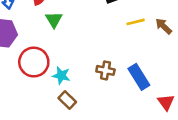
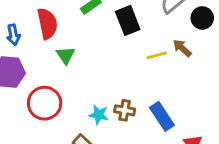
brown arrow: (164, 26) -> (182, 48), moved
cyan star: (61, 75) -> (99, 115), moved

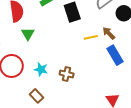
cyan star: (99, 115) -> (41, 69), moved
blue rectangle: (162, 116) -> (115, 55), moved

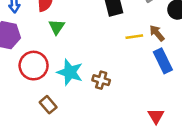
cyan star: (41, 69) -> (70, 72), size x1.5
brown rectangle: (36, 96) -> (48, 105), moved

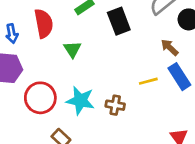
green triangle: (57, 27) -> (72, 49), moved
yellow line: (134, 37) -> (148, 81), moved

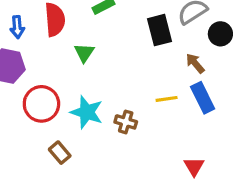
black rectangle: (119, 21) -> (159, 30), moved

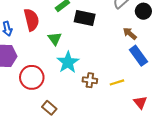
black rectangle: (159, 30) -> (85, 18), moved, turned -54
yellow line: (167, 99) -> (117, 82), moved
cyan star: (87, 112) -> (68, 62), moved, turned 30

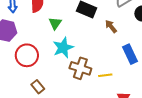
brown arrow: (130, 34) -> (111, 26), moved
brown cross: (90, 80) -> (80, 68), size x1.5

